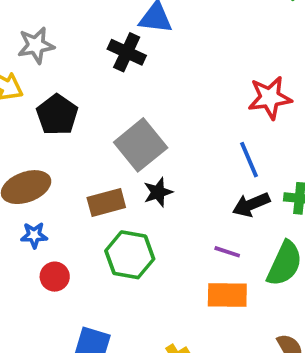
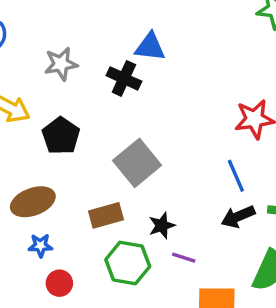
gray star: (36, 45) -> (61, 64), moved
black star: (158, 192) -> (162, 226), moved
purple line: (227, 252) -> (184, 258), moved

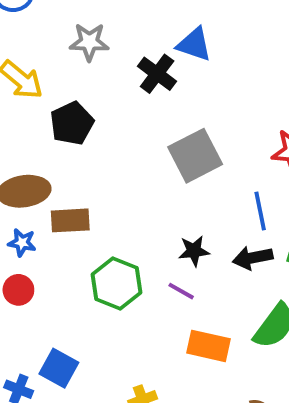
gray square: (137, 163) -> (195, 156), moved
brown rectangle: (106, 215) -> (70, 220), moved
black star: (162, 226) -> (194, 251), moved
red circle: (59, 283) -> (18, 290), moved

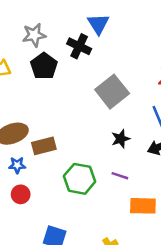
blue triangle: (194, 44) -> (98, 24), turned 50
black pentagon: (72, 123) -> (44, 66), moved
black star: (194, 251) -> (121, 139), moved

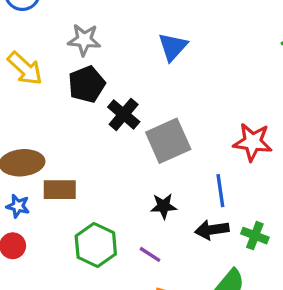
black cross: (79, 46) -> (124, 114), moved

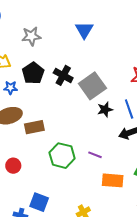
black pentagon: (87, 84) -> (33, 73), moved
blue star: (18, 206) -> (10, 88), moved
black star: (164, 206) -> (105, 110), moved

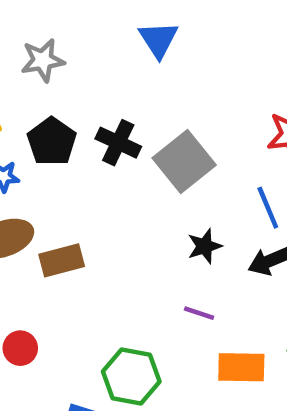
black star: (105, 110) -> (205, 246), moved
green hexagon: (62, 156) -> (131, 376), moved

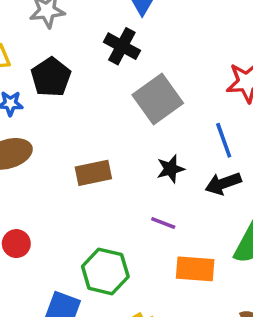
black cross: (118, 143) -> (122, 46), moved
brown rectangle: (62, 260) -> (93, 173), moved

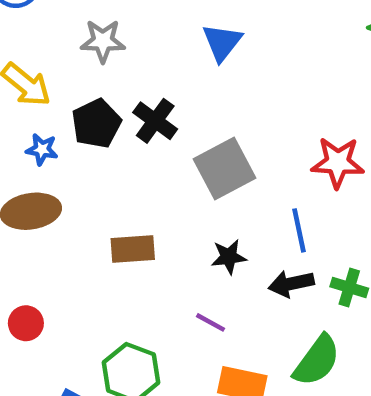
black cross: (122, 46) -> (155, 121), moved

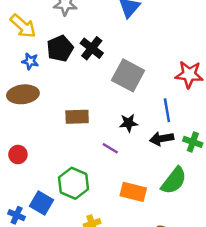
gray square: (224, 169) -> (128, 75), turned -36
purple line: (211, 322) -> (110, 148), moved

